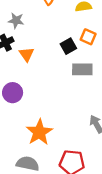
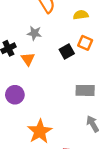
gray star: (16, 21) -> (34, 33), moved
gray rectangle: (82, 69) -> (85, 90), moved

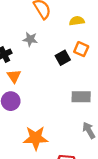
orange triangle: (28, 59) -> (14, 76), moved
orange star: (40, 131) -> (36, 138), turned 30

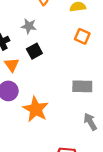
black square: (63, 58) -> (34, 51), moved
orange star: (36, 138) -> (36, 109), moved, turned 30

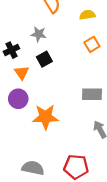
orange square: (82, 36) -> (92, 44), turned 35
orange star: (36, 109) -> (45, 117), turned -30

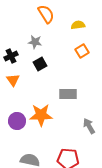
orange triangle: (22, 73) -> (13, 80), moved
gray rectangle: (92, 94) -> (68, 94), moved
purple circle: (18, 99) -> (17, 121), moved

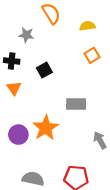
gray star: (35, 42) -> (26, 35), moved
black cross: (11, 56) -> (12, 61), turned 32
orange star: (41, 115) -> (46, 128), turned -30

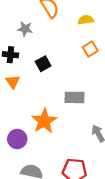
purple circle: (18, 135) -> (17, 139), moved

